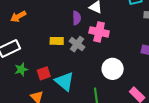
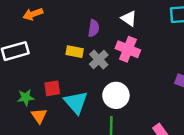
purple semicircle: (77, 18) -> (94, 28), moved
green star: (21, 69) -> (26, 98), moved
white circle: (113, 69) -> (116, 95), moved

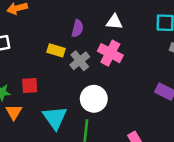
white triangle: (129, 18) -> (114, 22), turned -35
cyan triangle: (76, 102) -> (55, 118), moved

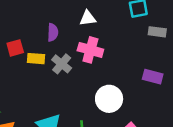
red square: (30, 85) -> (15, 48), moved
white circle: (94, 99) -> (109, 99), moved

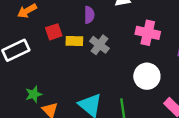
pink cross: (90, 50) -> (148, 33), moved

